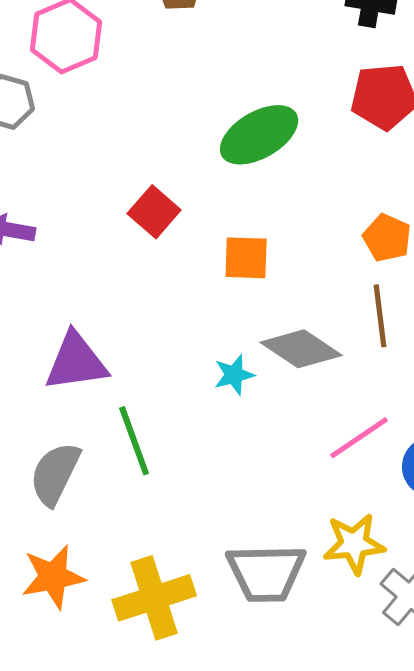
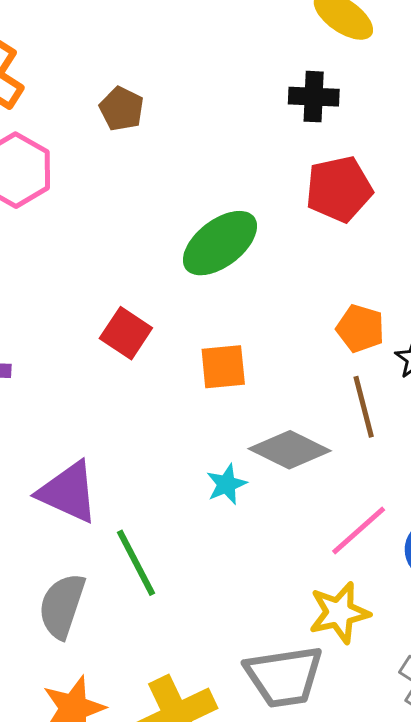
purple triangle: (76, 362) -> (68, 492), turned 40
yellow star: (354, 544) -> (339, 613), moved

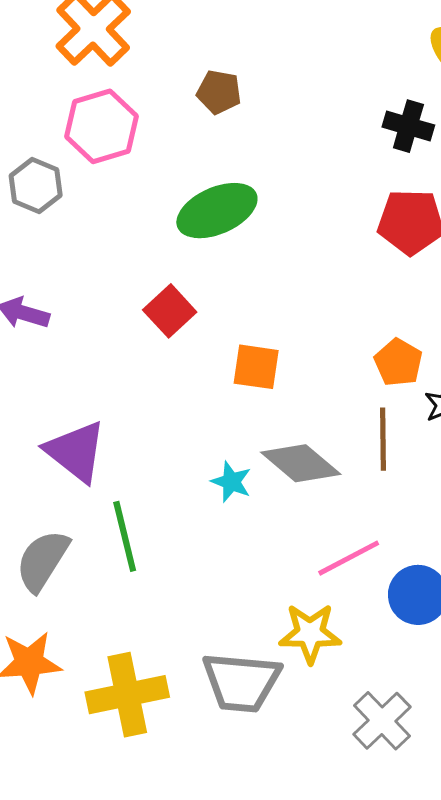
brown pentagon: (122, 109) -> (219, 92), turned -30
green ellipse: (220, 243) -> (217, 211), moved
cyan star: (227, 484) -> (231, 482), turned 30

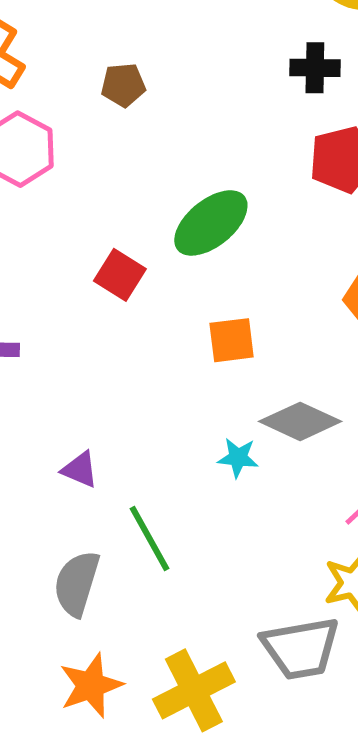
green ellipse: (217, 211) -> (211, 223), moved
red square: (170, 311) -> (120, 275), moved
purple triangle: (76, 451) -> (80, 470), size x0.6

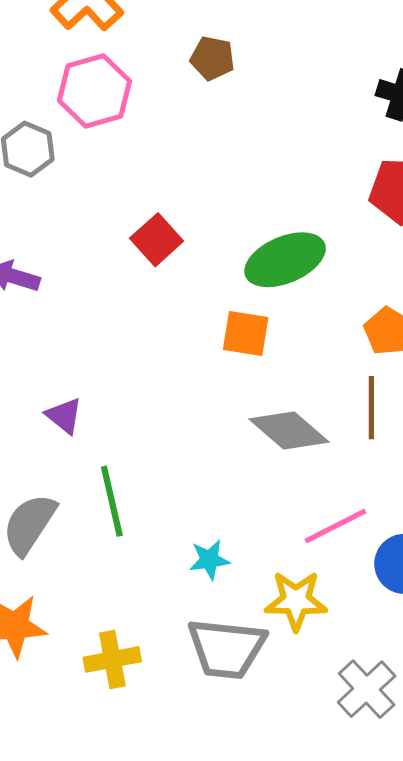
green ellipse: (211, 223) -> (285, 260), moved
cyan star: (238, 458) -> (209, 560), moved, turned -30
yellow cross: (194, 690) -> (112, 659), size x0.7

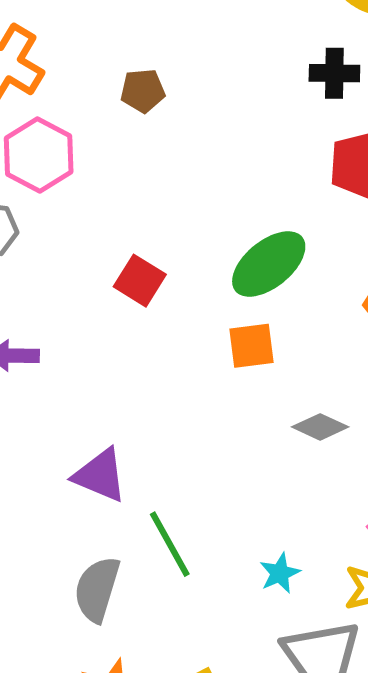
purple triangle: (64, 416) -> (100, 475), size x1.5
gray diamond: (289, 431) -> (320, 427), size x0.7

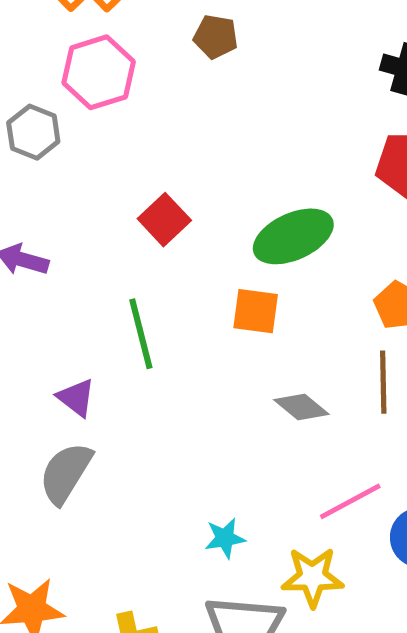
purple triangle: (100, 475) -> (76, 398), size x0.7
green line: (170, 544) -> (141, 334), moved
gray semicircle: (97, 589) -> (66, 473), moved

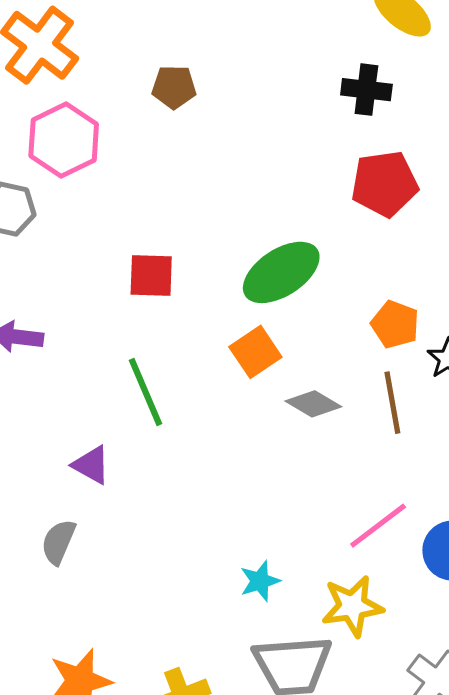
red square: (164, 220) -> (151, 275), turned -36
orange square: (256, 311) -> (255, 352), turned -33
gray diamond: (301, 407) -> (313, 404), moved
gray semicircle: (66, 473) -> (58, 542), moved, size x0.7

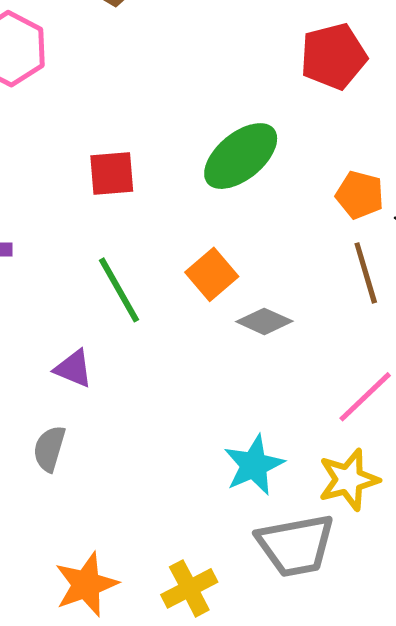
orange square: (255, 352) -> (212, 274), moved
gray diamond: (313, 404) -> (264, 321), moved
cyan star: (260, 581) -> (254, 465), size x1.5

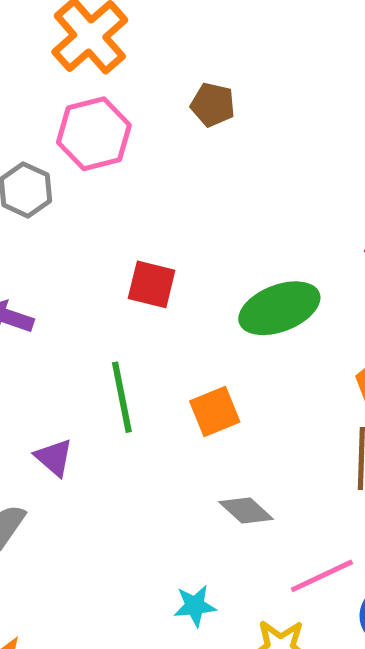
gray diamond: (264, 321) -> (246, 510), moved
cyan star: (254, 465) -> (195, 606), size x0.7

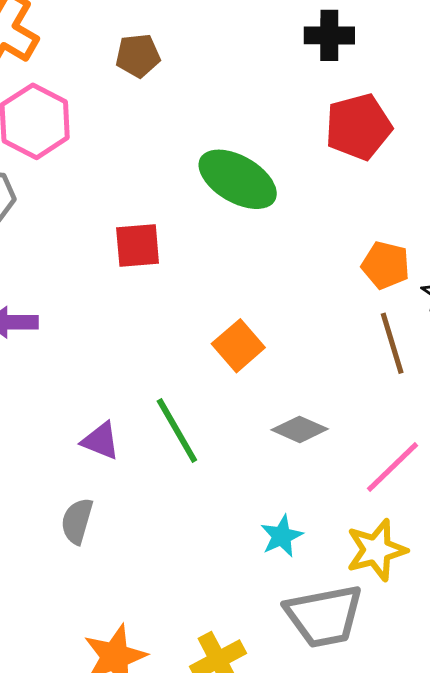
green ellipse: (279, 308) -> (238, 179), moved, turned 70
green line: (122, 397) -> (177, 430), moved

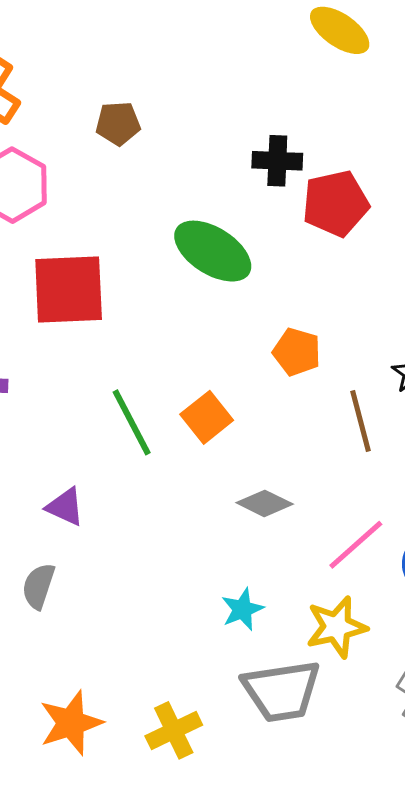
black cross: (329, 35) -> (277, 161), moved
red square: (138, 246) -> (69, 289), moved, size x1.6
orange pentagon: (386, 265) -> (297, 352), moved
green line: (177, 430) -> (132, 422), moved

